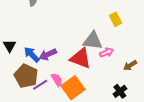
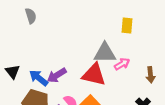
yellow rectangle: (116, 19) -> (127, 25), turned 40
brown arrow: (130, 65) -> (150, 75), turned -56

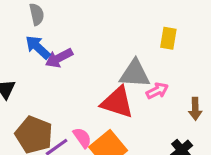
purple arrow: (57, 75) -> (59, 58), moved
blue arrow: (39, 78) -> (38, 47), moved

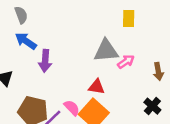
purple arrow: (59, 58) -> (45, 61), moved, turned -50
red triangle: (117, 102) -> (97, 87), moved, size x0.6

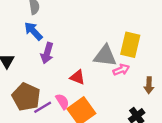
yellow rectangle: (129, 19) -> (130, 45), moved, size x1.5
red triangle: (97, 87) -> (77, 77), moved

